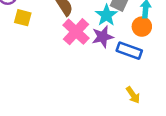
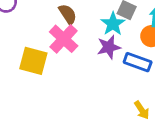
yellow square: (23, 18) -> (33, 61), moved, size x1.5
pink cross: (76, 32) -> (64, 39), moved

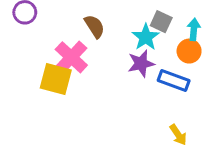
pink cross: (64, 39) -> (71, 57), moved

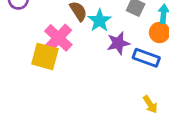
cyan star: (146, 37) -> (100, 20), moved

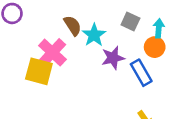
blue rectangle: (146, 58) -> (141, 73), turned 40

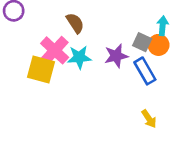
gray square: (130, 22) -> (142, 42), moved
cyan star: (94, 35) -> (79, 57), moved, turned 30

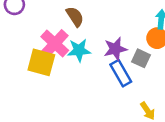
gray square: (142, 42) -> (141, 58), moved
blue rectangle: (145, 71) -> (121, 73), moved

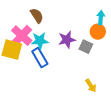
blue rectangle: (121, 73) -> (40, 58), moved

